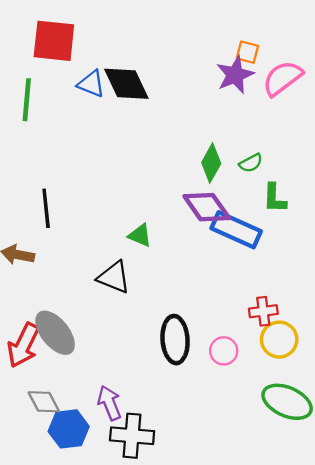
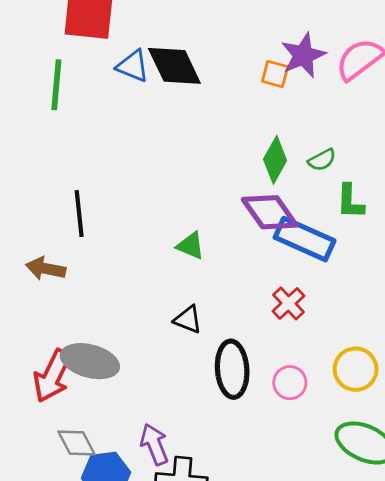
orange square: (247, 52) -> (275, 74), moved
black triangle: (114, 277) -> (188, 320), moved, size x0.7
red cross: (263, 311) -> (288, 303), moved, turned -36
gray ellipse: (55, 333) -> (90, 361), turned -36

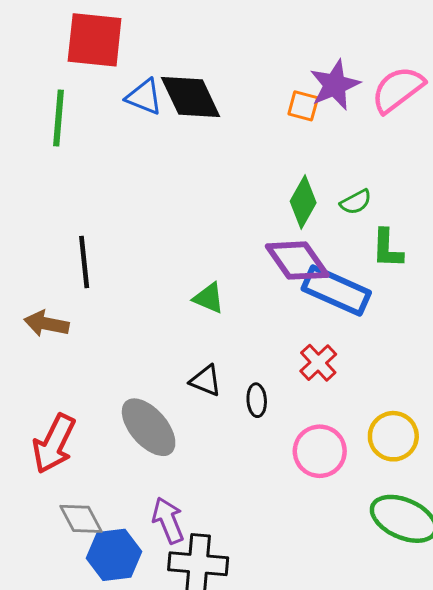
gray ellipse: (90, 361) -> (149, 427), moved, turned 34
black ellipse: (232, 369) -> (257, 400), moved, size x0.5
pink circle: (290, 383) -> (320, 451), size x1.4

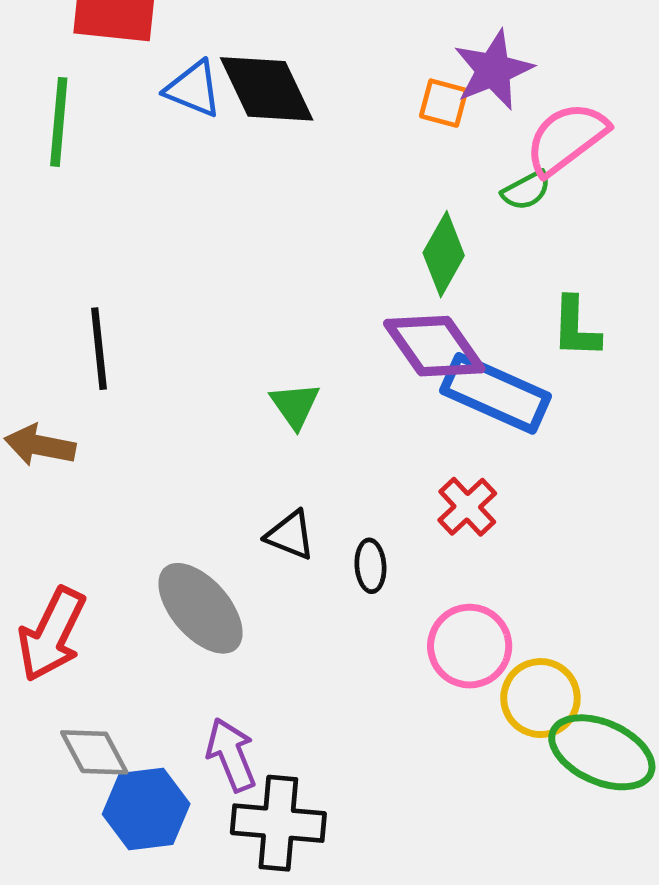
pink semicircle: (398, 89) -> (566, 138), moved
green semicircle: (356, 202) -> (526, 190), moved
green triangle: (209, 298) -> (295, 405), turned 32
yellow circle: (393, 436) -> (540, 698), moved

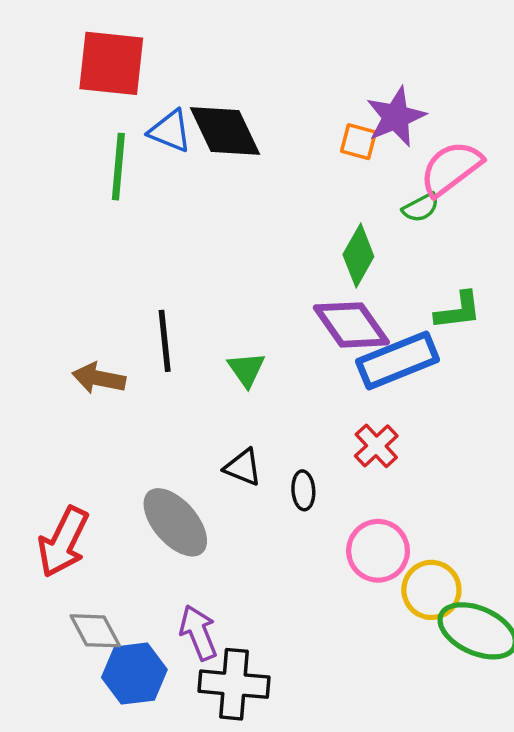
green line: (59, 122) -> (118, 167), moved
green L-shape: (576, 327) -> (458, 311), turned -99
black line: (99, 349) -> (165, 341), moved
blue rectangle: (496, 393) -> (398, 360), turned -46
brown arrow: (40, 445) -> (99, 378), moved

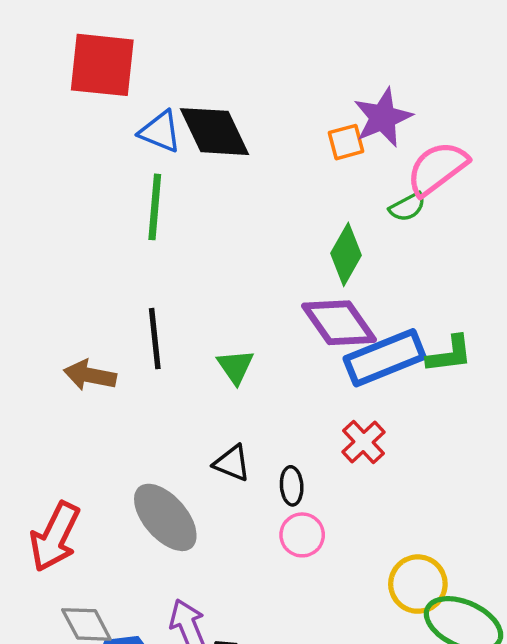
orange square: (358, 142) -> (346, 142), turned -30
green line: (118, 167) -> (155, 207), moved
green L-shape: (458, 311) -> (449, 354), moved
pink circle: (378, 551) -> (302, 535), moved, size x0.7

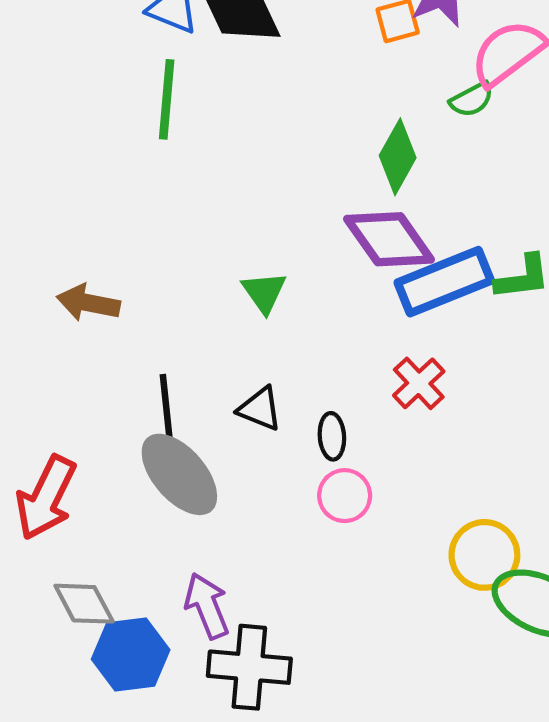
black line: (155, 339) -> (167, 411), moved

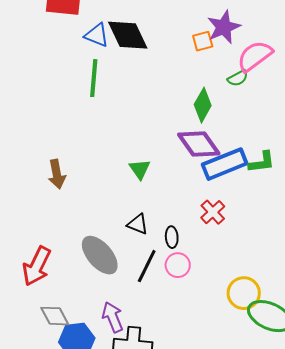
brown arrow: (88, 303) -> (57, 174), turned -112
black line: (167, 411) -> (147, 266), moved, turned 32

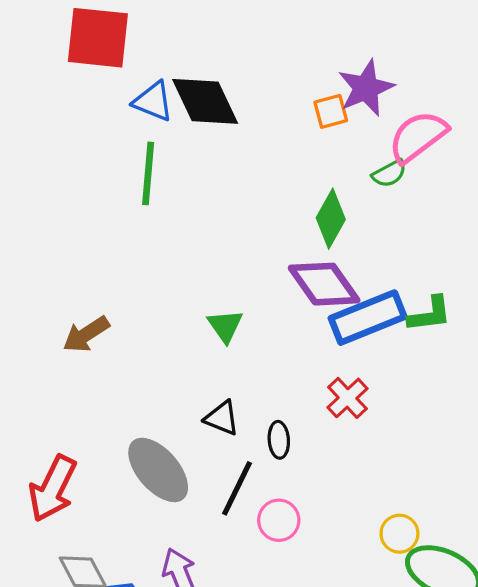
brown arrow: (57, 174) -> (86, 334), turned 68
pink circle: (178, 265) -> (279, 520), moved
yellow circle: (244, 293) -> (399, 534), size x0.7

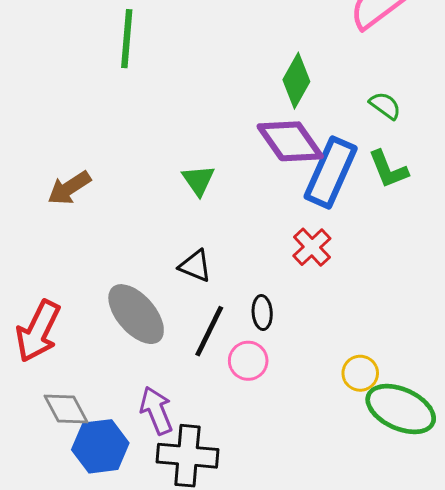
green semicircle: (389, 173) -> (385, 106), moved, turned -116
green L-shape: (430, 314) -> (388, 169), turned 75
blue rectangle: (368, 318) -> (331, 172), turned -44
black ellipse: (279, 440) -> (262, 313), moved

